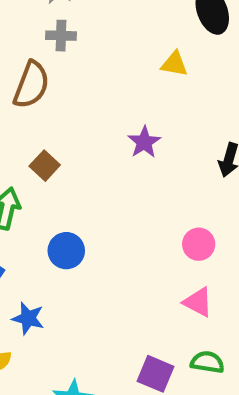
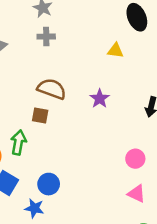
brown semicircle: (31, 85) -> (52, 89), moved, turned -88
brown square: (45, 166) -> (40, 116), turned -30
blue circle: (66, 251) -> (49, 184), moved

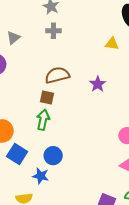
brown semicircle: (52, 89) -> (57, 75), turned -35
green arrow: (18, 142) -> (43, 120), moved

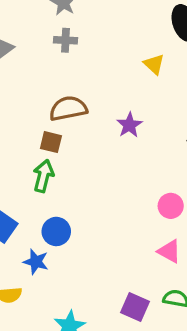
yellow triangle: (112, 44) -> (154, 64), turned 32

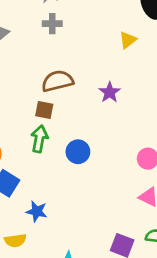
yellow triangle: (154, 64) -> (128, 40), turned 42
blue circle: (56, 231) -> (78, 152), moved

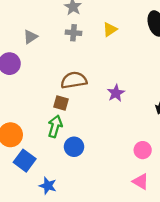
yellow triangle: (128, 40) -> (110, 29), moved
blue circle: (78, 152) -> (74, 147), moved

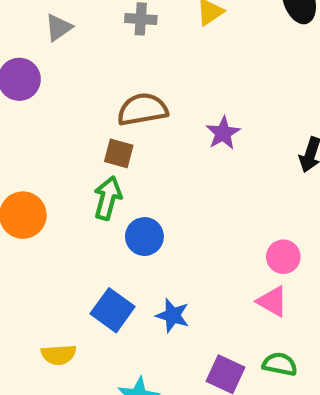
pink circle: (143, 150) -> (283, 257), moved
blue square: (25, 161) -> (113, 310), moved
blue star: (48, 186) -> (173, 315), moved

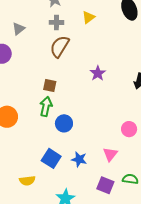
brown semicircle: (142, 109) -> (60, 46), moved, turned -45
pink triangle: (272, 301) -> (110, 154), moved, turned 42

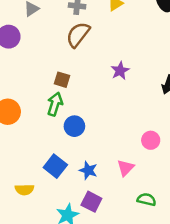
purple square: (105, 185) -> (91, 202), moved

